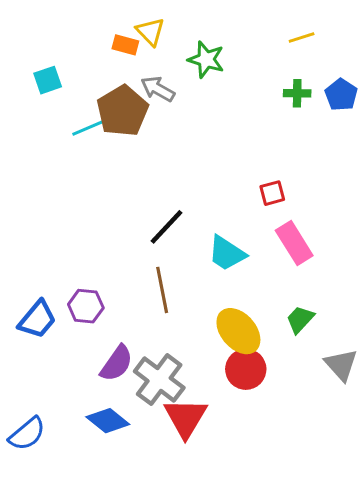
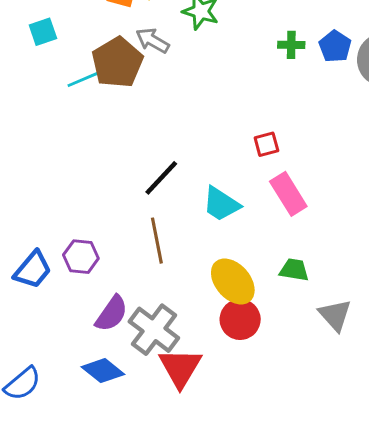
green trapezoid: (300, 319) -> (294, 270), turned 56

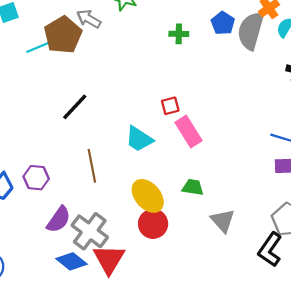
green cross: (291, 45) -> (179, 34), moved
red square: (266, 144) -> (170, 106), moved
black line: (161, 178) -> (75, 107), moved
blue diamond: (103, 371) -> (72, 261), moved

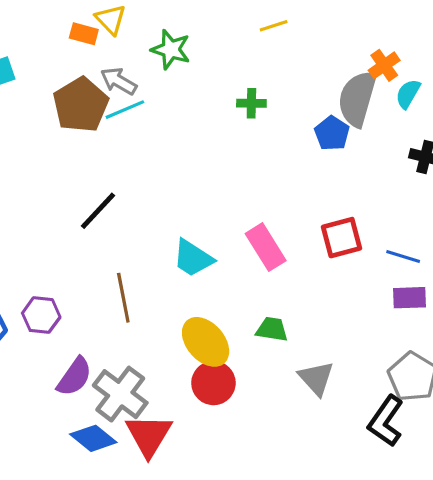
blue pentagon: (223, 23) -> (332, 133), moved
cyan line: (39, 47) -> (125, 110), moved
red square: (170, 106) -> (341, 238), moved, size x1.5

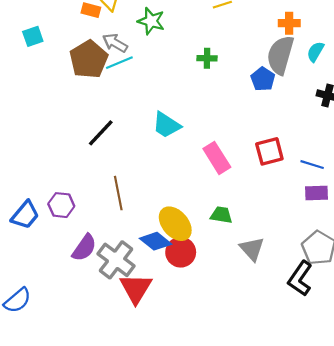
orange cross: (384, 65) -> (289, 23), moved, turned 35
cyan trapezoid: (193, 258) -> (166, 125), moved
blue diamond: (93, 438) -> (155, 241), moved

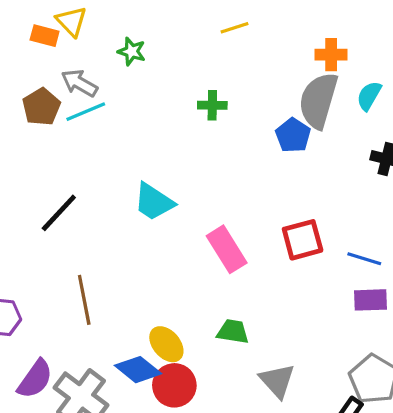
green star: (151, 21) -> (132, 51), size x0.7
brown pentagon: (89, 59) -> (41, 107), size x0.7
yellow ellipse: (175, 224) -> (166, 344), size x0.7

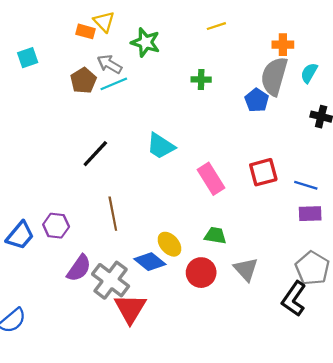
green star: (132, 51) -> (145, 42), size x1.5
red circle: (174, 385) -> (201, 273), moved

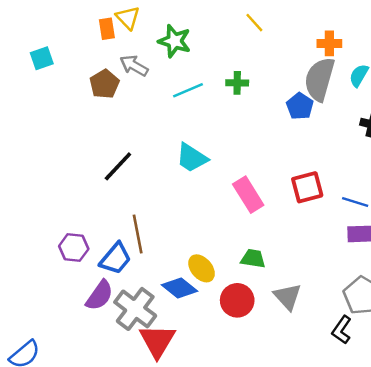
yellow line: (216, 26) -> (254, 23), turned 66
orange rectangle: (85, 31) -> (107, 29), turned 66
cyan line: (114, 84) -> (188, 90), moved
blue trapezoid: (20, 235) -> (116, 259), moved
black L-shape: (294, 299) -> (342, 330), size x0.7

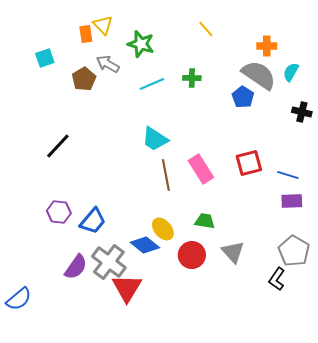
cyan square: (42, 58) -> (45, 58), moved
gray semicircle: (320, 79) -> (259, 75), turned 108
black line: (118, 166) -> (58, 146), moved
brown line: (138, 234) -> (166, 175), moved
purple semicircle: (100, 295) -> (76, 267), moved

